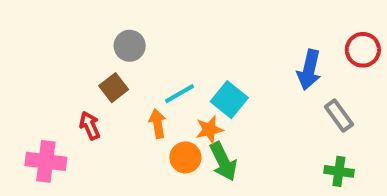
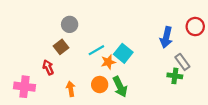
orange arrow: (158, 124) -> (71, 89), moved
orange star: (209, 130) -> (108, 62), moved
green cross: (339, 171) -> (175, 76), moved

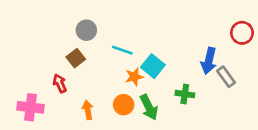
blue arrow: (166, 37) -> (209, 61), moved
cyan line: (96, 50) -> (122, 50), moved, turned 49
green cross: (175, 76) -> (185, 94), moved

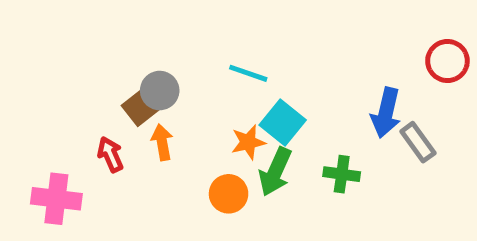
gray circle: (86, 30) -> (160, 91), moved
cyan line: (122, 50) -> (248, 73), moved
green arrow: (149, 107) -> (275, 172), moved, turned 50
orange arrow: (88, 110) -> (162, 142), moved

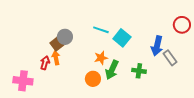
cyan square: (283, 122) -> (122, 38), moved
orange arrow: (162, 142) -> (56, 58), moved
red arrow: (110, 154) -> (45, 63), turned 40

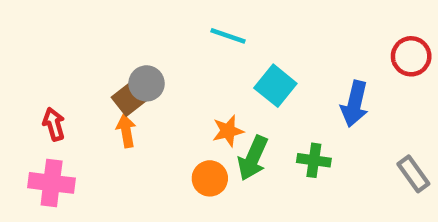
cyan line: (101, 30) -> (228, 36), moved
gray rectangle: (170, 58) -> (413, 174), moved
red arrow: (45, 63) -> (54, 124), moved, turned -32

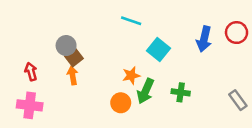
gray circle: (147, 83) -> (66, 46), moved
blue arrow: (355, 104) -> (204, 39), moved

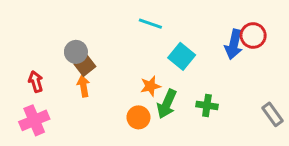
red circle: (237, 33) -> (253, 35), moved
pink cross: (30, 105) -> (34, 120), turned -30

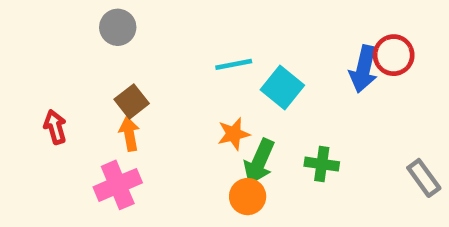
cyan line: (150, 24) -> (234, 64), moved, turned -30
gray circle: (76, 52) -> (118, 27), moved
orange circle: (138, 117) -> (248, 197), moved
pink cross: (34, 120) -> (118, 185), moved

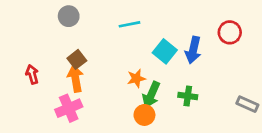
cyan line: (234, 64) -> (130, 24), moved
blue arrow: (363, 69) -> (193, 50), moved
orange arrow: (129, 134) -> (75, 78), size x1.4
gray rectangle: (424, 178) -> (247, 104), turned -30

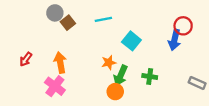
blue arrow: (193, 50) -> (174, 40), moved
brown square: (77, 59) -> (68, 23), moved
red arrow: (32, 74) -> (26, 59), turned -128
pink cross: (69, 108) -> (55, 86), turned -30

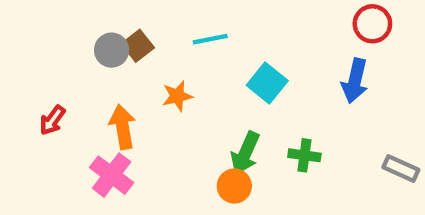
gray circle: (55, 13) -> (112, 50), moved
red circle: (183, 26) -> (372, 24), moved
orange star: (109, 62) -> (177, 96), moved

